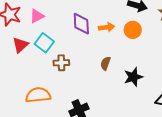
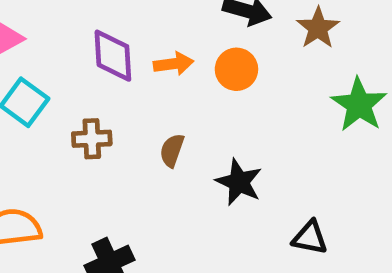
brown cross: (61, 63) -> (92, 139), moved
black star: (133, 77) -> (239, 182), turned -30

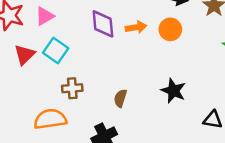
brown cross: (92, 139) -> (72, 88), moved
brown semicircle: (172, 150) -> (120, 98), moved

